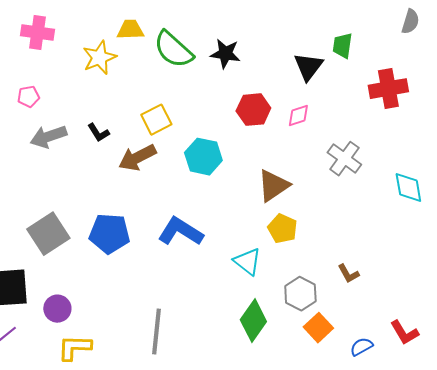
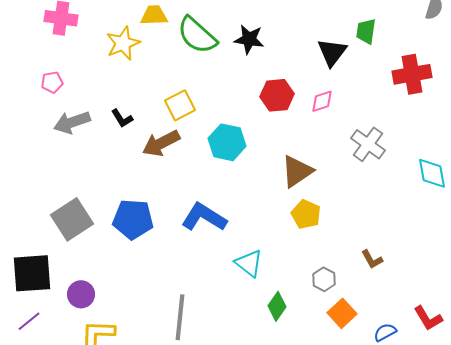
cyan triangle: (247, 262) -> (249, 263), moved
gray hexagon: (300, 294) -> (324, 279), size x0.7
green diamond: (253, 321) -> (277, 306), size x0.7

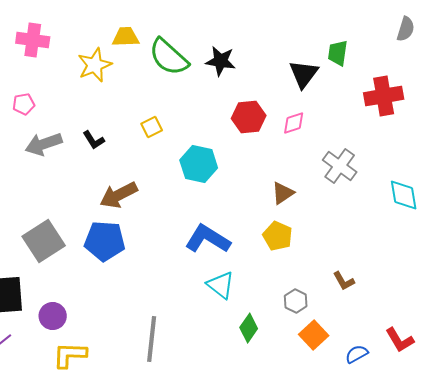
yellow square: (180, 105) -> (152, 127), size x0.7
brown arrow: (161, 143) -> (119, 195), moved
brown triangle: (297, 171) -> (283, 193), moved, size x0.7
blue L-shape: (204, 217) -> (208, 239), moved

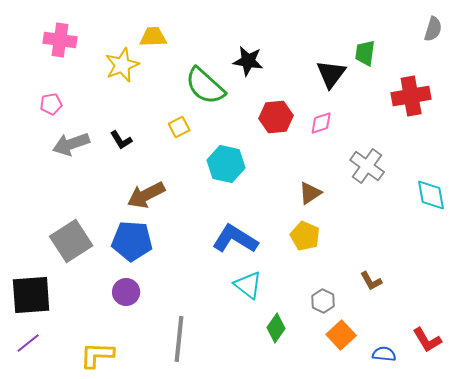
green semicircle: (169, 57) -> (205, 86), moved
purple circle: (53, 316) -> (126, 292), moved
blue semicircle: (357, 354) -> (384, 354), turned 35

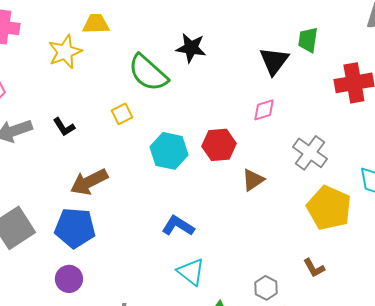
red hexagon: (276, 117) -> (219, 145), moved
yellow pentagon: (305, 236) -> (329, 208), moved, size x1.5
blue L-shape: (235, 239) -> (178, 226), size x0.7

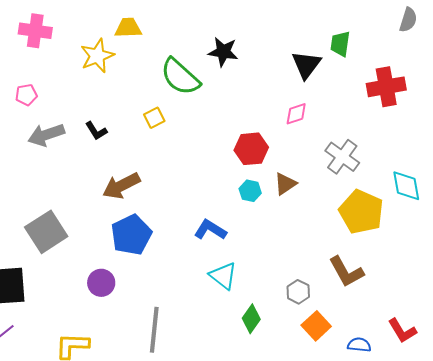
cyan hexagon: (169, 151) -> (250, 191), moved, size x0.6
blue pentagon: (75, 228) -> (131, 235), moved, turned -30
brown L-shape: (314, 268) -> (346, 272), size x1.6

